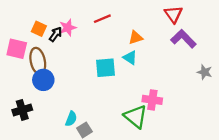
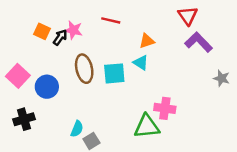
red line: (102, 19) -> (111, 20), turned 36
pink star: (68, 28) -> (73, 30), turned 30
pink square: (17, 49) -> (18, 76), moved, turned 30
brown ellipse: (38, 61) -> (84, 69), moved
green triangle: (136, 117) -> (147, 126), turned -45

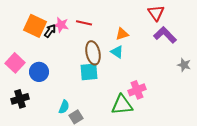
red line: (111, 20) -> (84, 23), moved
orange square: (42, 31) -> (35, 26), size x1.6
brown ellipse: (84, 69) -> (93, 53), moved
cyan square: (114, 73) -> (89, 72), moved
pink cross: (165, 108) -> (137, 90), turned -30

